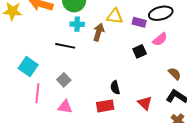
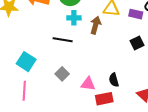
pink line: (37, 93) -> (24, 91), moved
pink triangle: (65, 107) -> (88, 84), moved

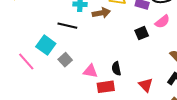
brown arrow: (96, 25) -> (101, 13), turned 60
cyan square: (26, 62) -> (46, 45), moved
pink line: (24, 91) -> (26, 61), moved, turned -48

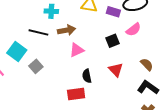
brown arrow: (101, 13) -> (66, 30), moved
pink triangle: (90, 71) -> (77, 50), moved, turned -35
red triangle: (146, 85) -> (116, 70), moved

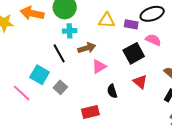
pink semicircle: (133, 30) -> (153, 40), turned -112
black line: (38, 32) -> (59, 53), turned 54
black square: (113, 41) -> (134, 53), size x1.5
red rectangle: (76, 94) -> (90, 112), moved

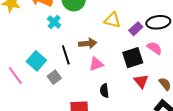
purple rectangle: (131, 24) -> (136, 29), turned -64
cyan cross: (70, 31) -> (54, 22), moved, turned 32
black line: (59, 53) -> (66, 55), moved
red triangle: (140, 82) -> (141, 81), moved

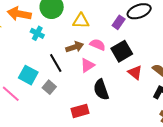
yellow triangle: (112, 20) -> (81, 21), moved
pink semicircle: (154, 48) -> (98, 45), moved
black semicircle: (104, 91) -> (101, 90), size x1.5

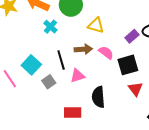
pink triangle: (87, 65) -> (77, 76), moved

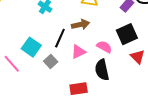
pink semicircle: (106, 53) -> (104, 47), moved
black line: (61, 60) -> (60, 38), turned 48

